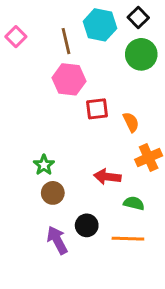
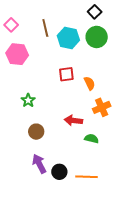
cyan hexagon: (100, 25) -> (68, 38), moved
pink hexagon: (69, 79) -> (17, 54), moved
green star: (44, 165) -> (28, 100), moved
black circle: (87, 225) -> (59, 172), moved
orange line: (128, 239) -> (87, 177), moved

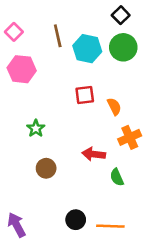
green semicircle: (92, 139) -> (117, 177), turned -128
purple arrow: (39, 164) -> (16, 225), moved

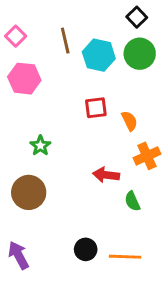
brown circle: (46, 168) -> (29, 192), moved, size x1.5

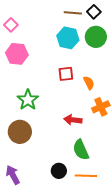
brown line: (65, 41) -> (73, 13), moved, turned -72
green star: (40, 146) -> (28, 100), size x1.5
green semicircle: (132, 201) -> (81, 150), moved, size x1.5

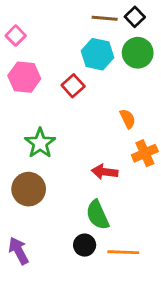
red square: (66, 74) -> (73, 86), moved, turned -35
green semicircle: (81, 150) -> (97, 215), moved

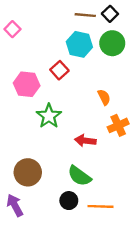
pink hexagon: (24, 77) -> (27, 84), moved
green star: (40, 143) -> (49, 116), moved
brown circle: (29, 189) -> (28, 172), moved
green semicircle: (97, 215) -> (79, 176), turned -30

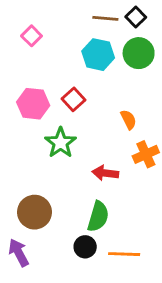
pink square: (12, 29) -> (32, 36), moved
red square: (59, 70) -> (74, 99), moved
green semicircle: (79, 176) -> (98, 216), turned -110

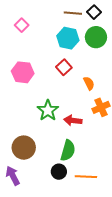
red square: (74, 99) -> (64, 67), moved
green star: (61, 143) -> (48, 110), moved

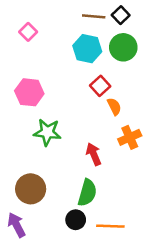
red square: (64, 67) -> (100, 86), moved
green star: (48, 110) -> (47, 132), moved, turned -30
red arrow: (73, 120) -> (94, 154), turned 60

